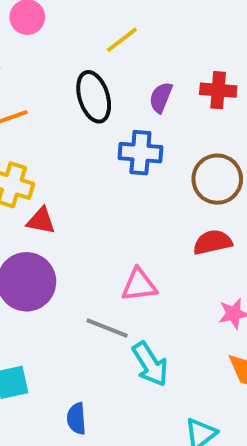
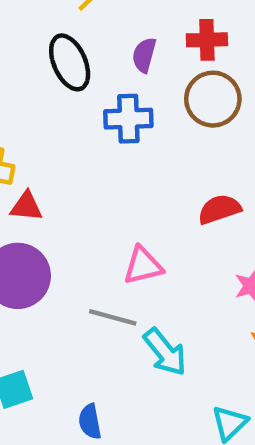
brown circle: (217, 179) -> (213, 99), moved

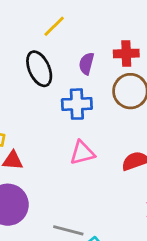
pink triangle: (143, 266) -> (82, 153), moved

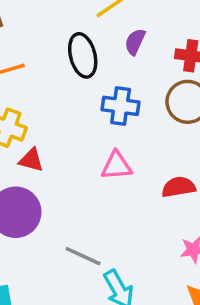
purple semicircle: (86, 64) -> (135, 42), moved

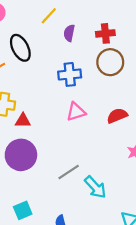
black ellipse: (83, 55) -> (20, 48), moved
gray line: (83, 256) -> (69, 172), turned -45

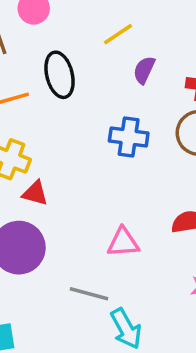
pink triangle: (76, 112) -> (123, 242), moved
gray line: (69, 172) -> (89, 294), turned 35

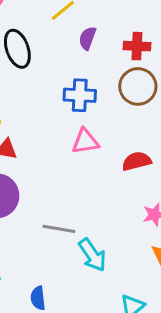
pink triangle: (123, 242) -> (85, 141), moved

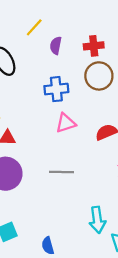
gray line: (59, 229) -> (62, 172), moved
cyan arrow: (92, 255) -> (97, 220), moved, turned 35

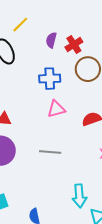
yellow line: (34, 27) -> (20, 25), moved
red cross: (94, 46) -> (74, 45), moved, turned -30

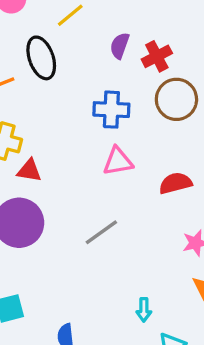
gray line: (50, 152) -> (101, 232), turned -45
cyan arrow: (79, 196) -> (144, 310), size x0.6

